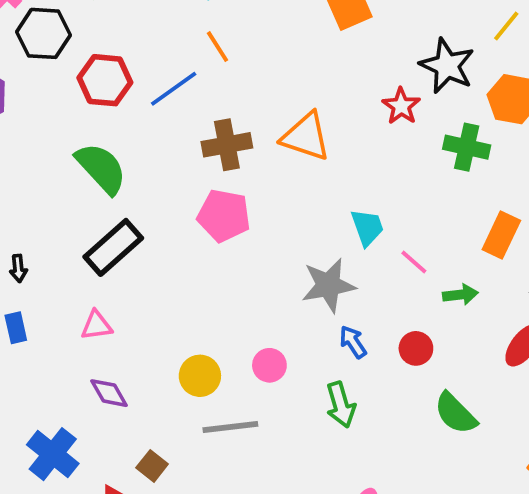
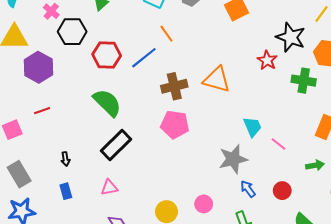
green arrow: (460, 295) -> (315, 165), moved

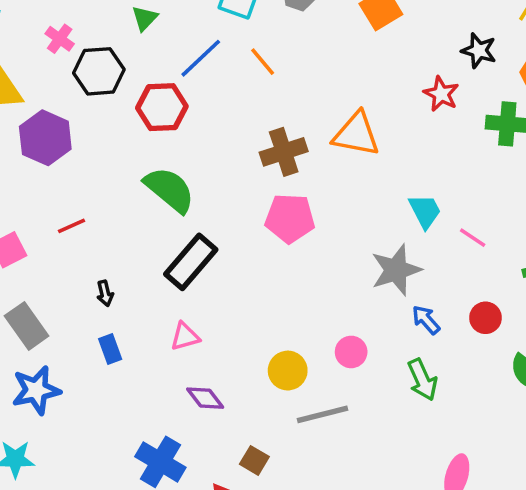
black star: (291, 37) -> (479, 51), size x0.7
blue line: (144, 58) -> (201, 58), moved
red line: (42, 111) -> (72, 226), moved

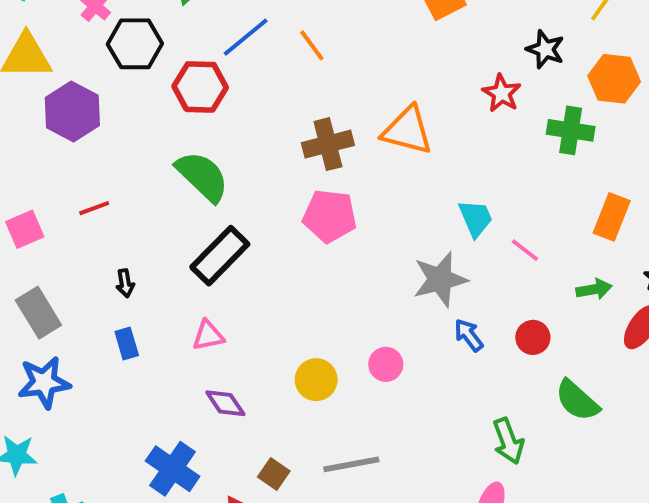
green arrow: (422, 380) -> (508, 441), moved
gray line: (323, 414) -> (351, 464), moved

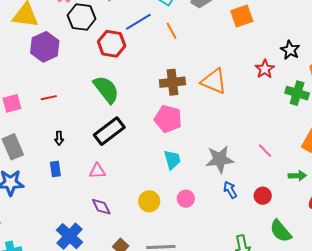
cyan trapezoid: (476, 218) -> (172, 160), moved

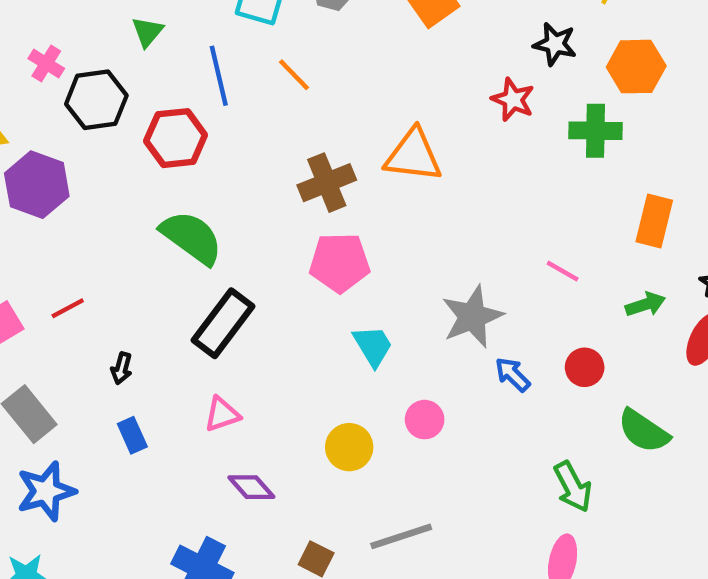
blue line: (138, 22) -> (219, 76), turned -56
red line: (49, 98) -> (68, 308), moved
black arrow: (59, 138) -> (122, 368), turned 32

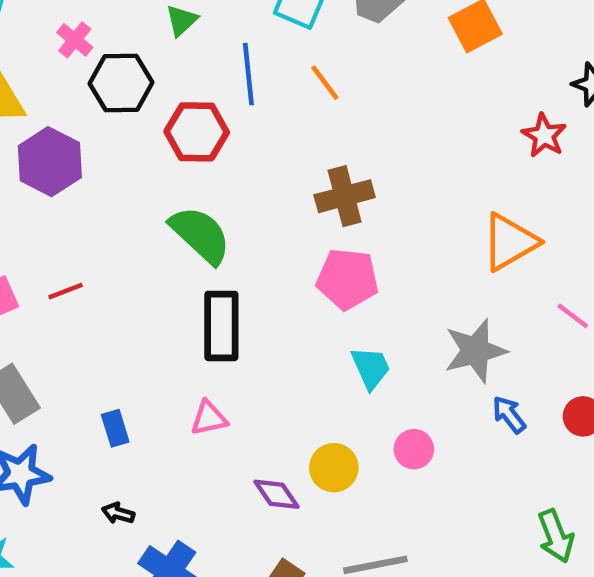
orange triangle: (413, 155) -> (510, 242), moved, turned -44
black rectangle: (223, 323) -> (221, 326), turned -44
black arrow: (122, 368) -> (118, 513), moved, turned 84
purple diamond: (251, 487) -> (277, 494), moved

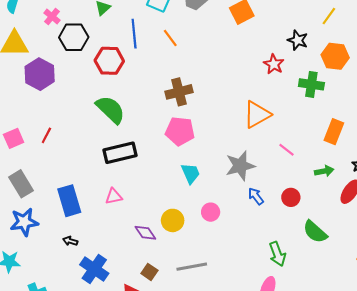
red line: (66, 291) -> (46, 135), turned -42
black rectangle: (221, 326) -> (120, 153), turned 76
blue rectangle: (115, 428) -> (69, 201), size x1.8

